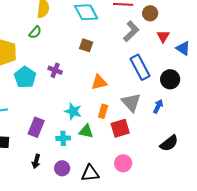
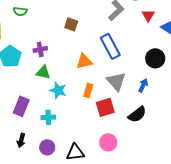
green semicircle: (35, 32) -> (20, 11), turned 56
blue rectangle: (140, 67) -> (110, 46), moved
purple cross: (55, 70) -> (40, 49), turned -32
green triangle: (86, 131) -> (43, 72), moved
black semicircle: (169, 143) -> (137, 114), moved

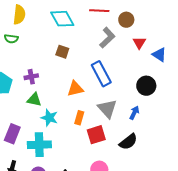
cyan cross: (48, 117) -> (39, 145), size x1.6

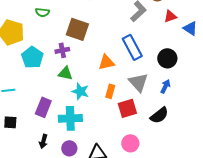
red triangle: (139, 43) -> (170, 16), turned 40
brown square: (62, 52) -> (77, 29), moved, size x1.6
black circle: (146, 86) -> (167, 58), moved

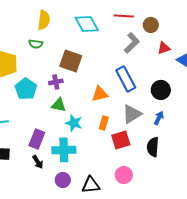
gray triangle: (138, 82) -> (132, 114), turned 40
black semicircle: (159, 115) -> (153, 147), turned 132
black arrow: (43, 141) -> (38, 162), moved, turned -48

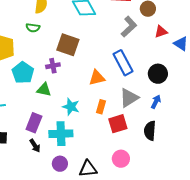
green triangle: (59, 105) -> (44, 90), moved

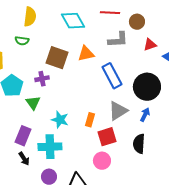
gray L-shape: (129, 27) -> (118, 40), turned 40
black circle: (158, 74) -> (147, 87), size x1.4
orange triangle: (97, 78) -> (86, 54), moved
green triangle: (44, 90) -> (33, 103), turned 42
pink circle: (121, 159) -> (102, 161), moved

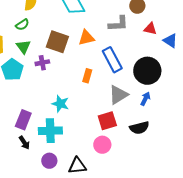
green semicircle: (22, 41) -> (22, 25), turned -40
red triangle: (150, 45) -> (150, 29), turned 32
green triangle: (33, 103) -> (23, 47), moved
orange rectangle: (90, 120) -> (87, 76), moved
black semicircle: (139, 144) -> (139, 128), turned -108

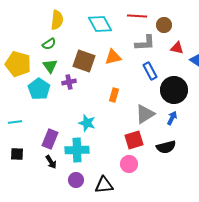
blue rectangle: (112, 60) -> (150, 71), moved, size x0.7

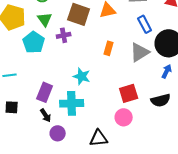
gray triangle: (145, 114) -> (140, 52), moved
purple circle: (76, 180) -> (58, 133), moved

